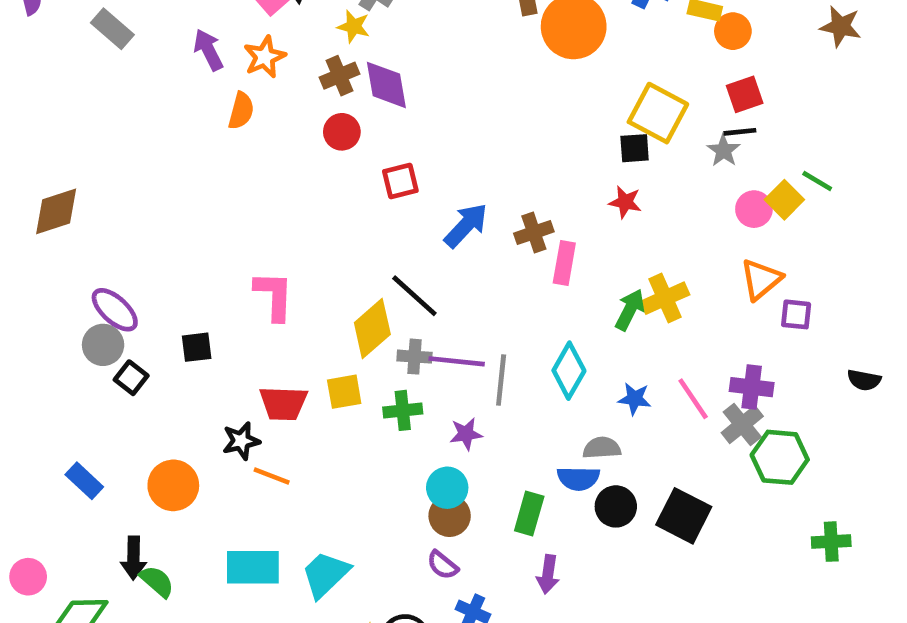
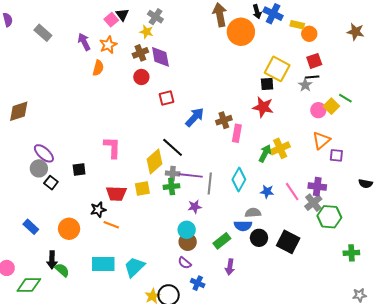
red star: (625, 202) -> (263, 107), size x1.5
green cross: (403, 410) -> (172, 187), moved
green rectangle: (529, 513) -> (222, 241), turned 36

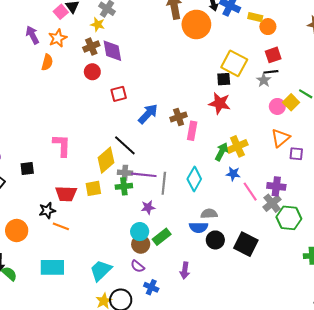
blue star: (267, 192) -> (233, 174), moved
green rectangle: (222, 241) -> (162, 237), moved
cyan trapezoid: (134, 267) -> (101, 270), moved

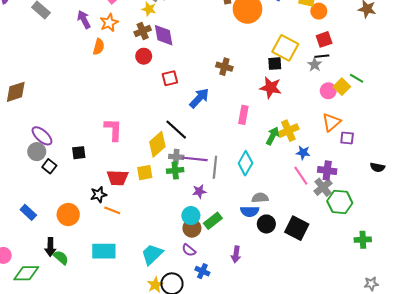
brown cross: (179, 117) -> (224, 67), moved, turned 35
blue star: (233, 174) -> (303, 153), moved

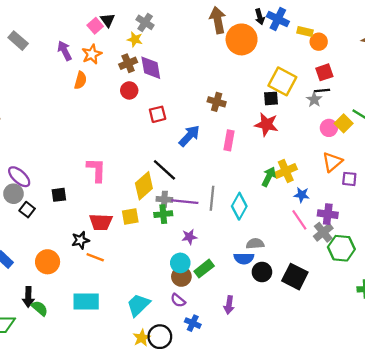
pink rectangle: (243, 115) -> (229, 140), moved
gray line: (215, 167) -> (212, 198), moved

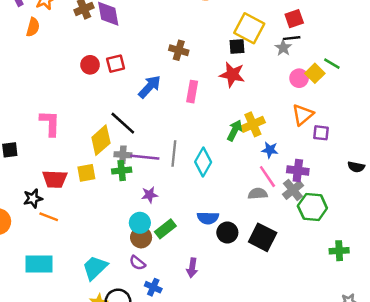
red circle: (129, 90) -> (90, 65), moved
gray semicircle: (255, 244) -> (258, 194), moved

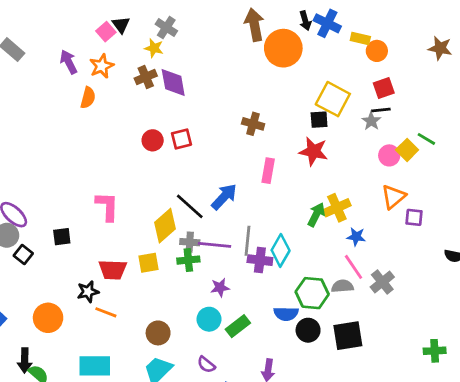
blue arrow: (150, 87) -> (224, 197), moved
purple cross: (298, 171) -> (260, 260), moved
green hexagon: (312, 207) -> (312, 293), moved
brown circle: (141, 237) -> (158, 333), moved
black square: (263, 237) -> (348, 336), turned -36

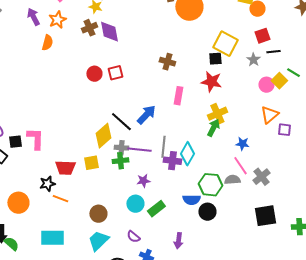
black line: (381, 110) -> (273, 52), moved
pink L-shape: (107, 206) -> (35, 139), moved
yellow cross: (337, 208) -> (217, 114), moved
black square: (62, 237) -> (15, 142), moved
black square: (348, 336) -> (265, 216), moved

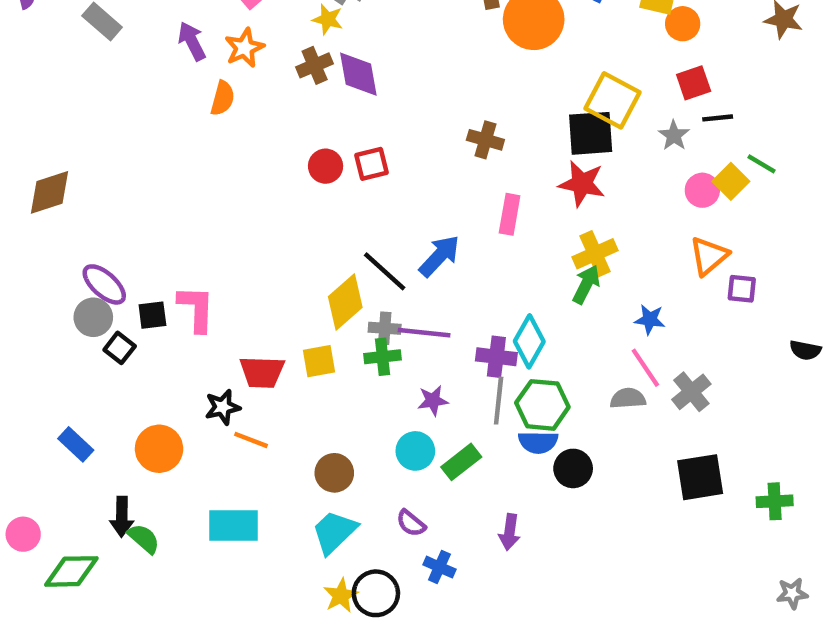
black square: (215, 59) -> (591, 133), size x1.6
gray line: (163, 147) -> (499, 401), moved
green hexagon: (210, 185) -> (542, 405), moved

